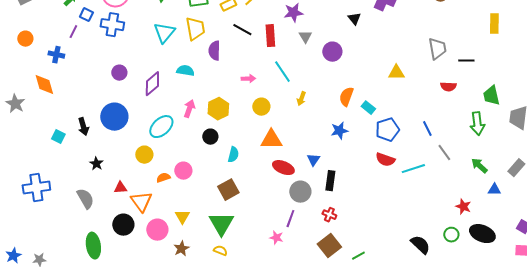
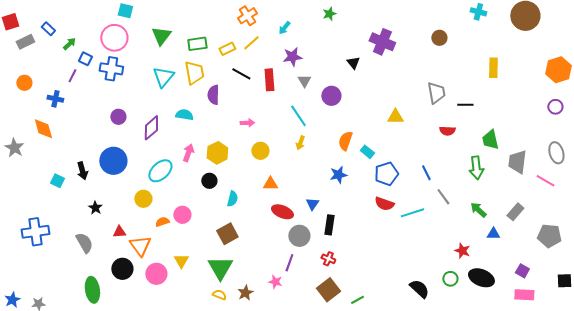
cyan line: (282, 72) -> (298, 116), moved
orange triangle: (271, 140) -> (270, 184), size x0.7
brown star: (181, 249) -> (245, 293), moved

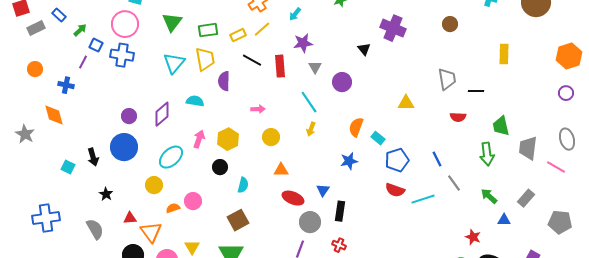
purple circle: (118, 117) -> (129, 116), moved

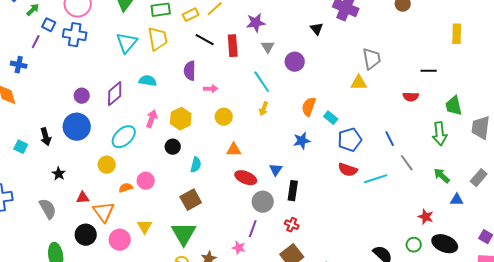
gray trapezoid: (447, 79) -> (372, 59), moved
purple semicircle: (224, 81) -> (190, 71), moved

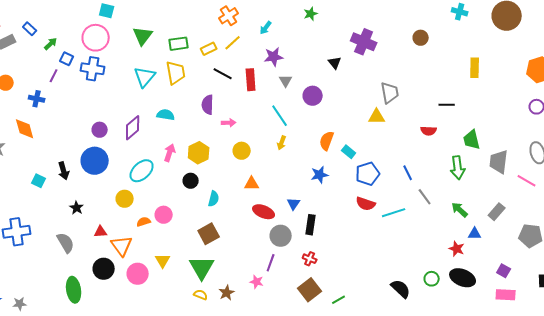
red star: (426, 217) -> (457, 249), moved

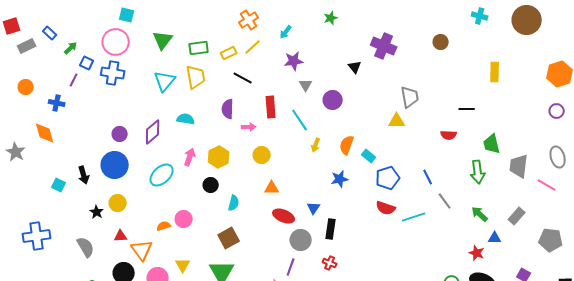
red rectangle: (251, 80) -> (271, 107), moved
yellow arrow: (282, 143) -> (316, 145), moved
yellow circle: (125, 199) -> (118, 203), moved

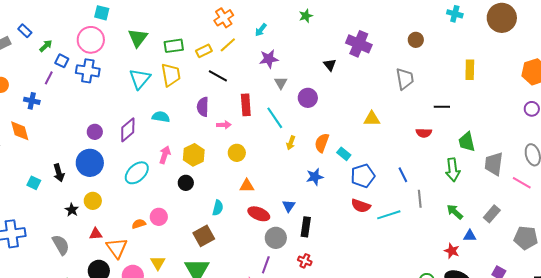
gray trapezoid: (410, 97) -> (405, 79), moved
gray line: (445, 201) -> (420, 199), turned 30
cyan semicircle: (234, 203) -> (218, 208), moved

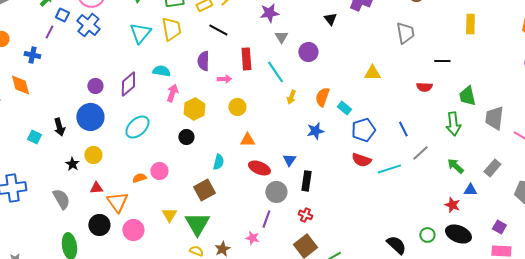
blue cross: (88, 71) -> (88, 25), turned 30
pink arrow: (165, 155) -> (172, 93), moved
gray line: (420, 199) -> (420, 153), turned 54
yellow triangle: (158, 263) -> (169, 215), moved

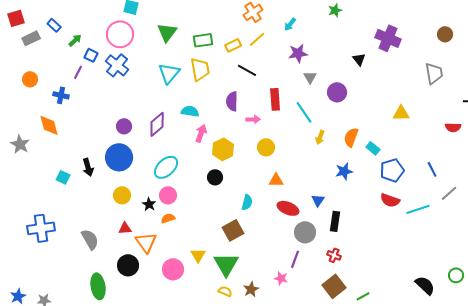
black star: (72, 164) -> (149, 204), moved
pink circle: (159, 171) -> (168, 195), moved
pink circle: (133, 230) -> (173, 269), moved

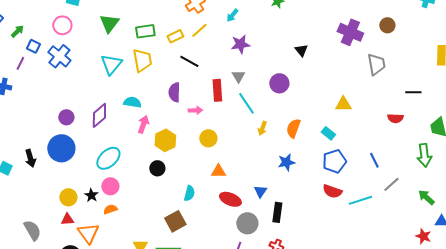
pink circle: (120, 34) -> (62, 25), size x0.7
purple cross: (388, 38) -> (350, 32), moved
gray triangle: (310, 77) -> (238, 76), moved
cyan rectangle: (373, 148) -> (328, 133), moved
yellow circle: (122, 195) -> (68, 197), moved

